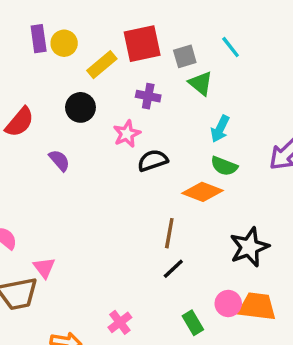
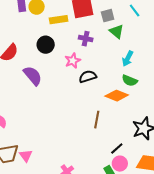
yellow rectangle: (102, 65) -> (59, 20), turned 30
purple semicircle: (59, 160) -> (33, 76), size x1.5
pink triangle: (44, 268) -> (26, 156), moved
black line: (173, 269) -> (117, 149), moved
pink circle: (228, 304) -> (120, 164), moved

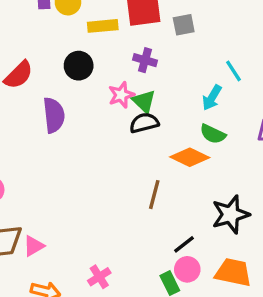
cyan line: (135, 10) -> (233, 71), moved
green triangle: (117, 32) -> (144, 101), moved
purple semicircle: (33, 76) -> (54, 115), turned 30
pink triangle: (26, 156) -> (34, 246), turned 32

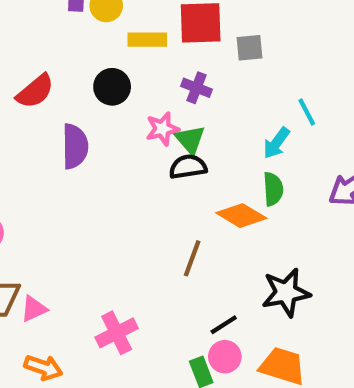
green semicircle: (213, 134) -> (273, 189), turned -125
pink cross: (99, 277) -> (117, 333), moved, size x1.4

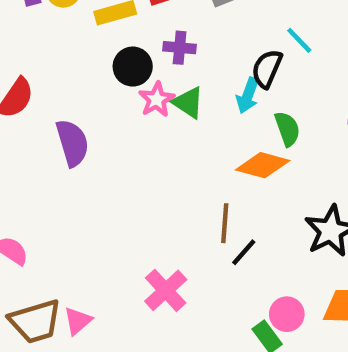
black circle: (112, 87) -> (133, 67), moved
cyan arrow: (276, 143) -> (248, 95), moved
black semicircle: (188, 167) -> (267, 69), moved, turned -42
black line: (224, 325) -> (244, 252), moved
pink cross: (117, 333) -> (166, 290), moved

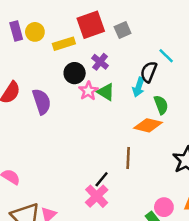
purple cross: (180, 48) -> (100, 62), turned 35
purple semicircle: (72, 143) -> (42, 102), moved
black line: (244, 252) -> (102, 179), moved

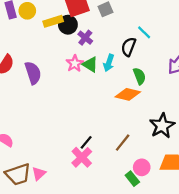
black circle: (75, 73) -> (68, 25), moved
cyan arrow: (139, 87) -> (109, 63), moved
brown line: (128, 158) -> (123, 143), moved, turned 36

